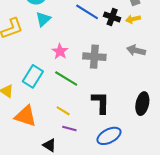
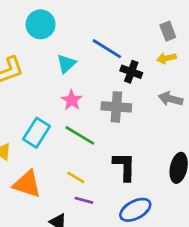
black cross: (112, 17) -> (131, 72), moved
cyan triangle: (43, 19) -> (66, 64), moved

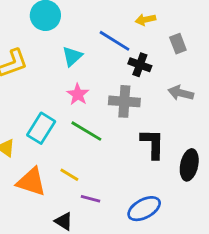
gray rectangle: (168, 31) -> (178, 44), moved
yellow arrow: (166, 58) -> (146, 20), moved
black L-shape: (124, 166) -> (153, 144), moved
yellow line: (76, 177) -> (69, 175), moved

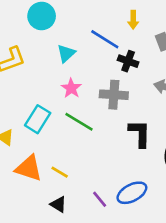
yellow arrow: (146, 20) -> (133, 20), turned -78
yellow line: (69, 175) -> (60, 172), moved
purple line: (91, 199) -> (100, 199), moved, turned 36

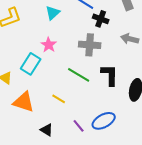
pink star: (71, 88) -> (49, 45), moved
green line: (79, 122) -> (79, 75), moved
yellow line: (60, 172) -> (59, 99), moved

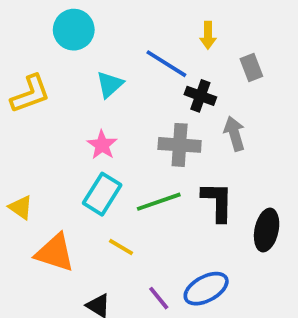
gray arrow: (130, 39) -> (234, 134), moved, turned 60
cyan rectangle: (31, 64) -> (102, 194), moved
green line: (79, 75) -> (159, 202), turned -50

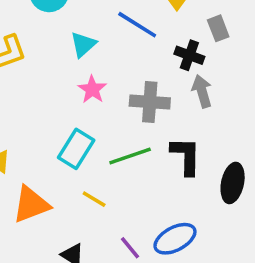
black cross: (200, 96) -> (189, 55), moved
pink star: (102, 145) -> (92, 89), moved
orange triangle: (55, 253) -> (31, 205), turned -39

